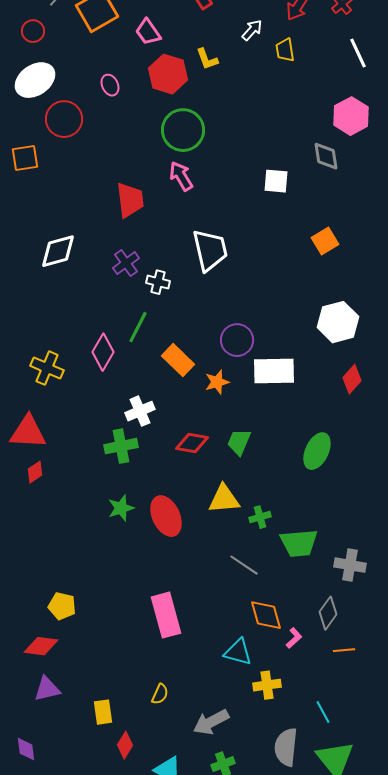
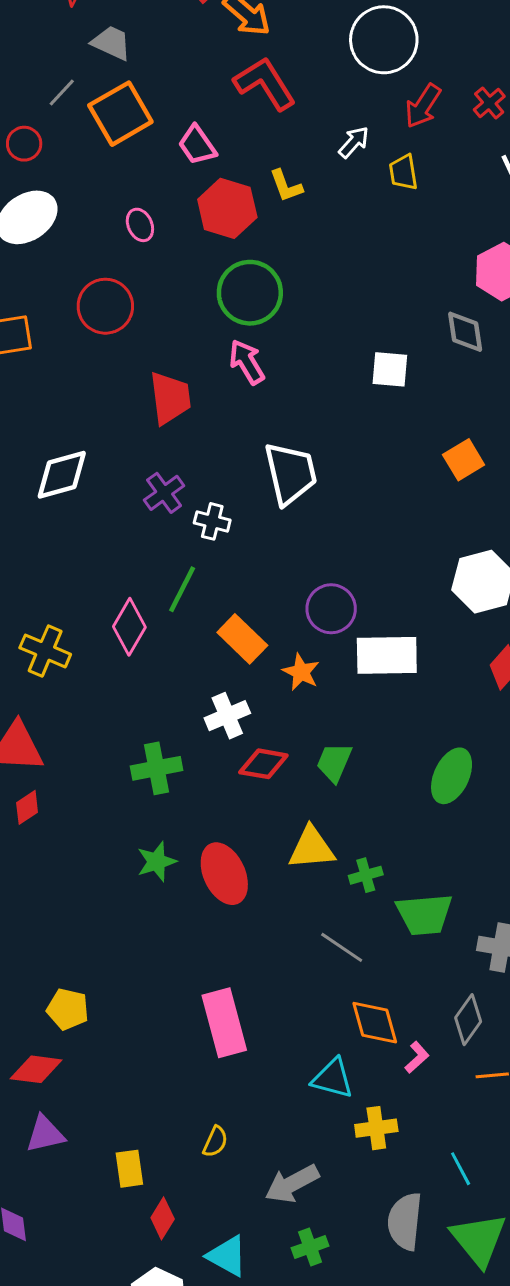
red circle: (64, 119) -> (105, 306), moved
orange star: (217, 382) -> (301, 672), turned -30
white cross: (140, 411) -> (227, 716), moved

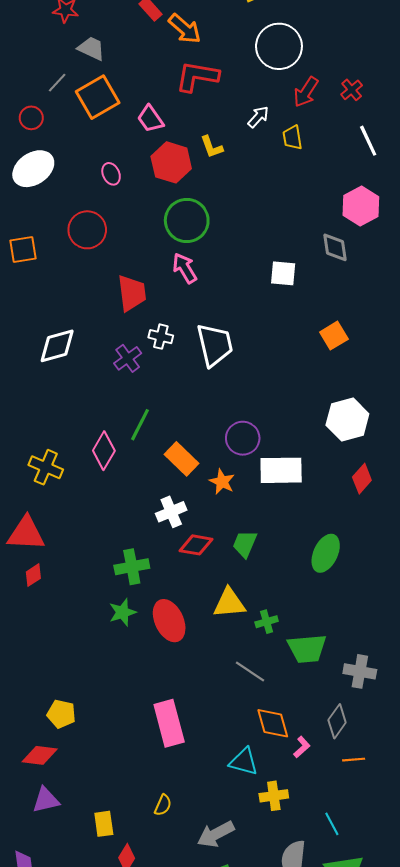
red L-shape: (265, 83) -> (197, 76), turned -48
white cross: (212, 521) -> (161, 337), moved
green cross: (157, 768) -> (132, 567), moved

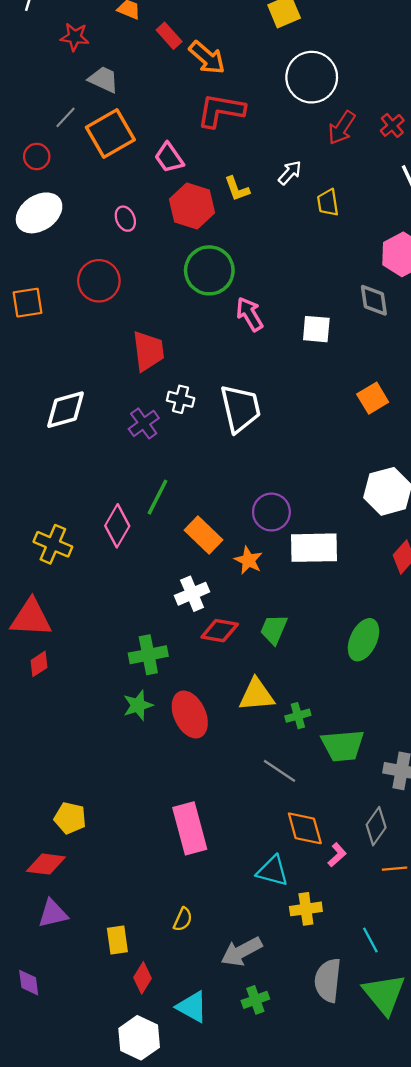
white arrow: (258, 117) -> (290, 173), moved
yellow trapezoid: (292, 138) -> (328, 203), moved
pink arrow: (185, 268) -> (250, 314), moved

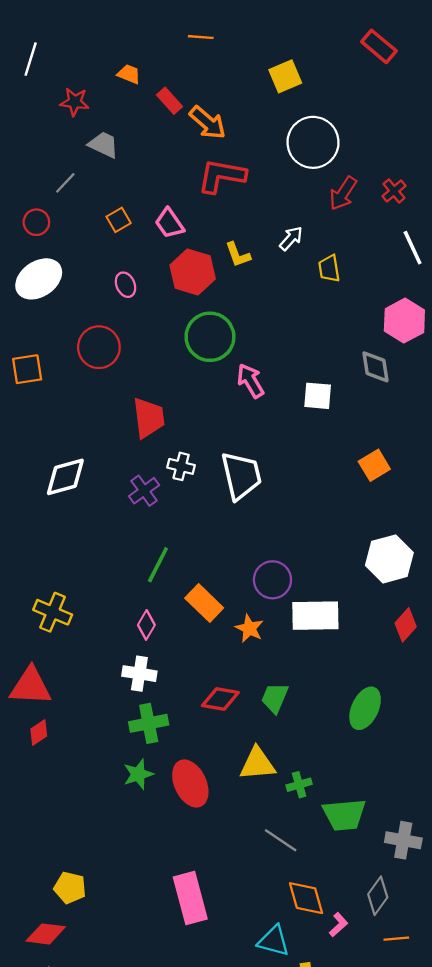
orange square: (110, 134) -> (119, 220), moved, size x0.5
pink diamond: (117, 526) -> (146, 625), moved, size x0.7
white cross: (192, 594) -> (139, 674), moved, turned 32

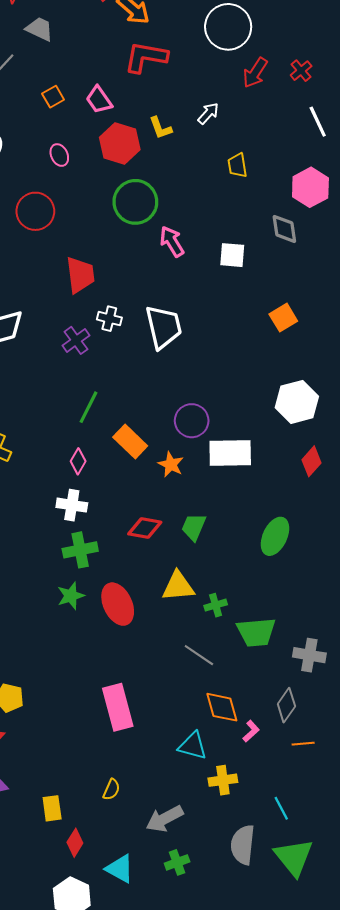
yellow trapezoid: (329, 268) -> (237, 165), moved

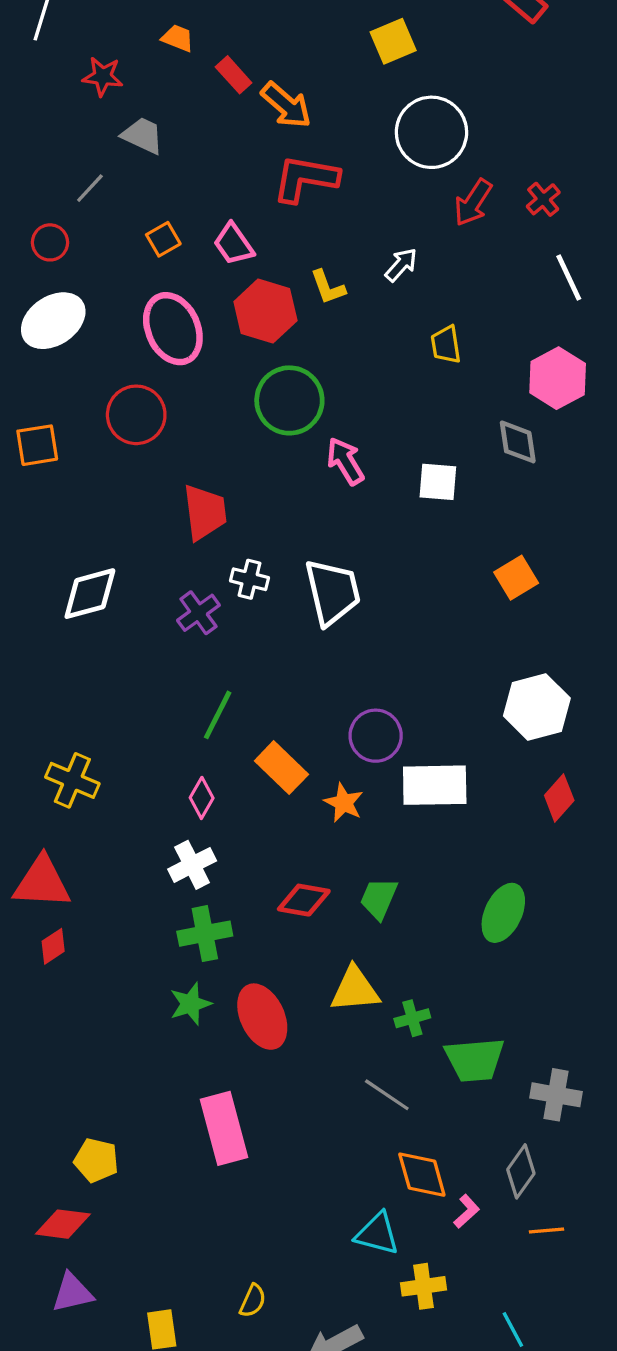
pink ellipse: (59, 155) -> (173, 329), size x2.0
white cross: (72, 505) -> (192, 865), turned -36
pink rectangle: (118, 707) -> (224, 1128), moved

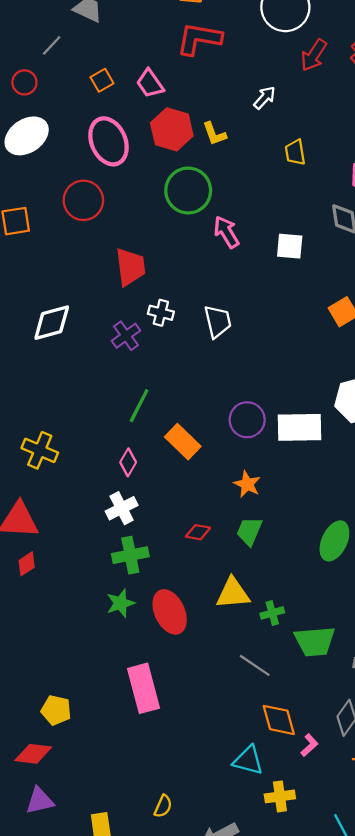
yellow L-shape: (328, 287) -> (214, 134), moved
white trapezoid: (333, 592) -> (218, 322), size x0.7
white rectangle: (435, 785) -> (300, 427), moved
orange star: (344, 803) -> (247, 484), moved
red diamond: (304, 900) -> (198, 532), size x0.7

